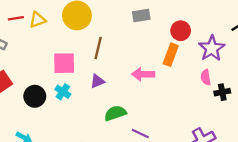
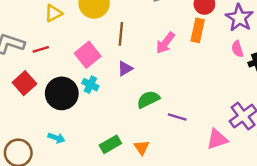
red line: (16, 18) -> (41, 49), moved
pink square: (64, 63) -> (88, 55), turned -30
pink arrow: (143, 74) -> (165, 43), moved, turned -45
black circle: (35, 96) -> (62, 93), size x1.4

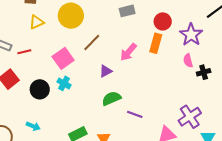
brown line: (121, 34) -> (92, 43), turned 36
purple triangle: (125, 69) -> (106, 71), moved
black circle: (62, 93) -> (40, 89), size x0.7

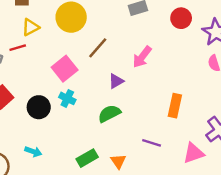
orange rectangle: (156, 43) -> (175, 106), moved
red line: (24, 52) -> (18, 48), moved
green semicircle: (111, 98) -> (109, 114), moved
purple line: (135, 114) -> (152, 143), moved

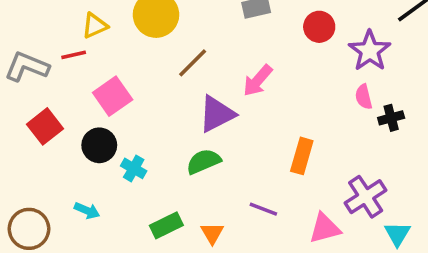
pink square: (65, 69) -> (113, 96), moved
purple triangle: (116, 81) -> (217, 114), size x1.6
cyan cross: (67, 98) -> (134, 168), moved

